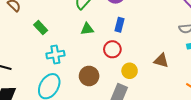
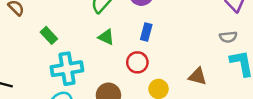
green triangle: (87, 29) -> (106, 37), turned 32
cyan cross: (55, 55) -> (67, 69), size x1.4

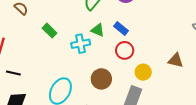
blue rectangle: (146, 32) -> (121, 28), moved, turned -64
cyan cross: (67, 69) -> (81, 44), moved, size x0.7

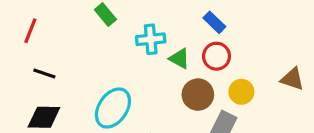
green triangle: (98, 30) -> (179, 59), moved
brown circle: (101, 79) -> (198, 95), moved

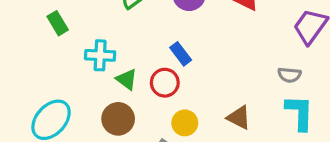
blue rectangle: (214, 22) -> (181, 54), moved
brown circle: (198, 95) -> (118, 119), moved

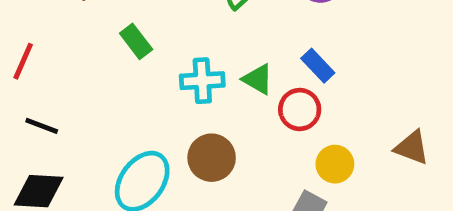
green triangle: (127, 79) -> (258, 79), moved
brown circle: (118, 119) -> (212, 158), moved

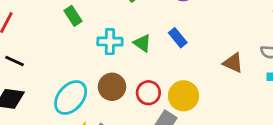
red circle: (300, 109) -> (148, 93), moved
brown triangle: (412, 148) -> (233, 63), moved
yellow circle: (335, 164) -> (184, 96), size x1.4

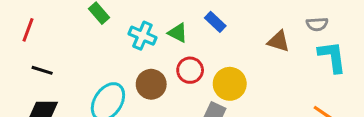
cyan cross: (110, 42) -> (142, 36), turned 30
red circle: (148, 93) -> (190, 70), moved

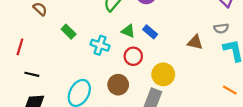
green triangle: (178, 33) -> (128, 31), moved
red circle: (190, 70) -> (133, 56), moved
brown circle: (151, 84) -> (118, 85), moved

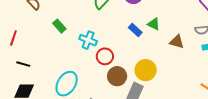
green triangle: (128, 31) -> (154, 24), moved
red circle: (133, 56) -> (105, 56), moved
brown circle: (118, 85) -> (117, 76), moved

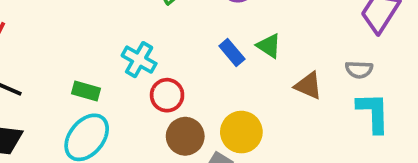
green rectangle: (59, 26) -> (86, 91), moved, turned -40

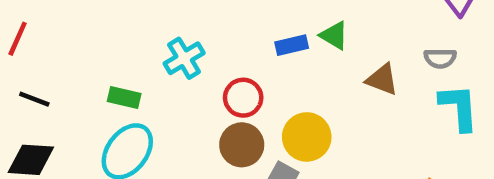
blue rectangle: (232, 53) -> (292, 45), turned -60
cyan cross: (139, 60) -> (184, 58), turned 32
red circle: (167, 95) -> (243, 98), moved

